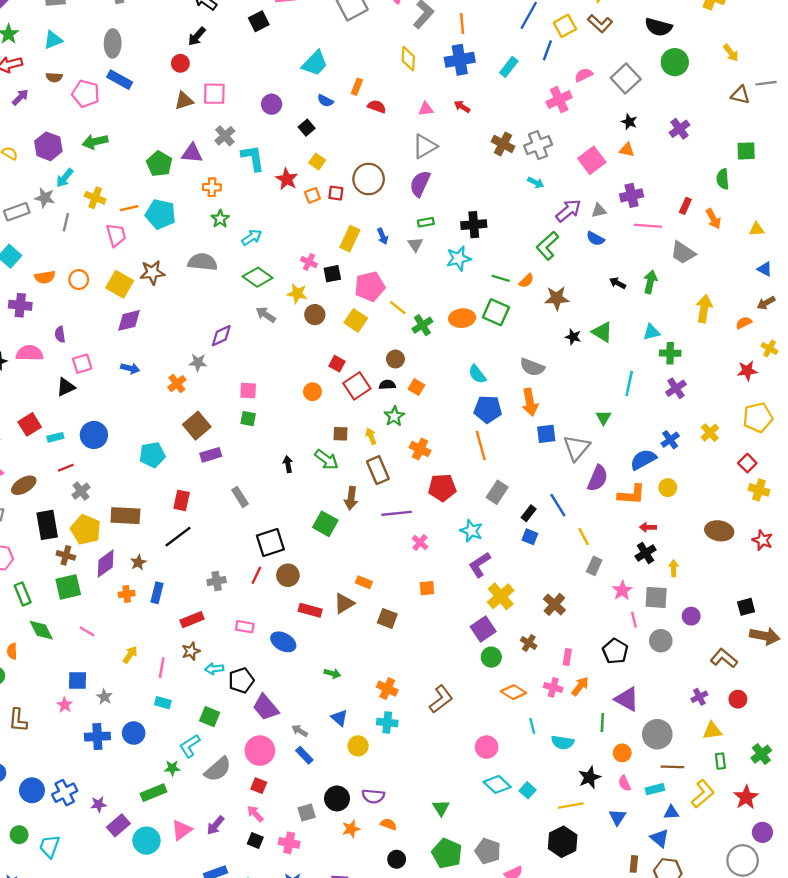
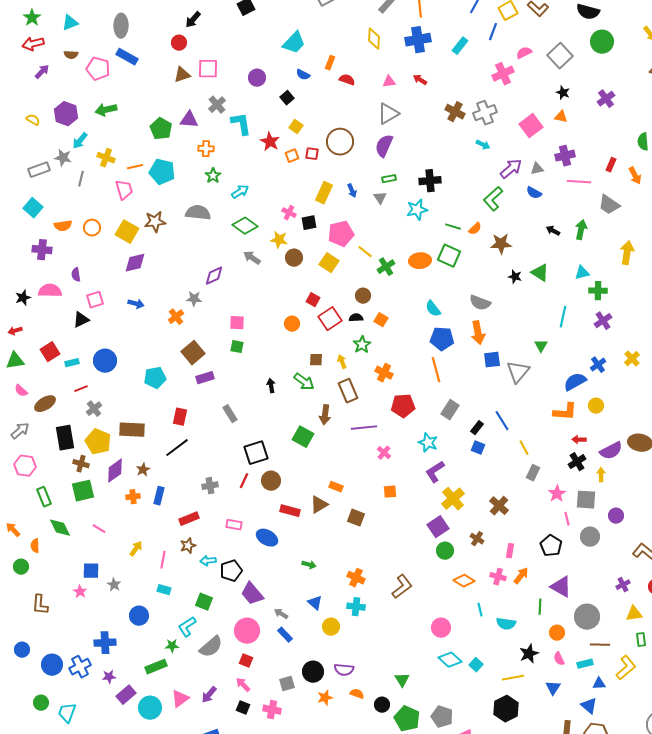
purple semicircle: (598, 478) -> (611, 451), moved, turned 40
blue cross: (97, 737) -> (105, 643), moved
black circle: (397, 859) -> (382, 705), moved

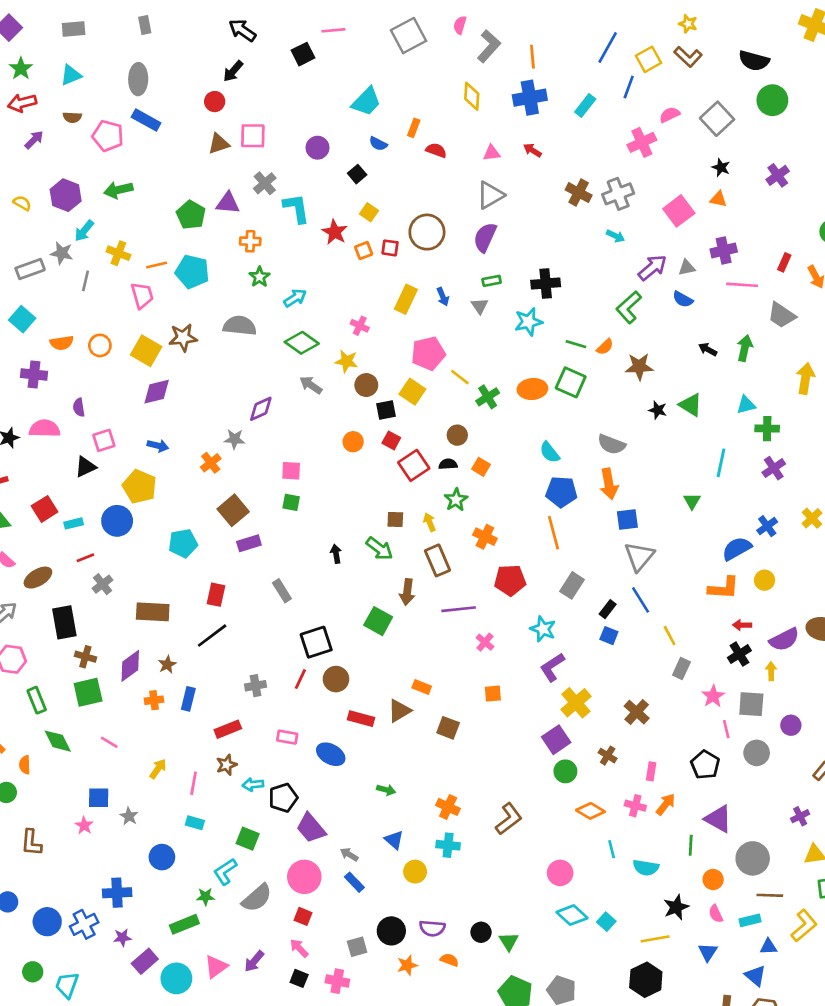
black square: (309, 223) -> (386, 410), moved
orange circle: (292, 324) -> (353, 442), moved
gray triangle: (518, 372) -> (639, 556), moved
yellow pentagon: (98, 442) -> (139, 487), moved
black circle: (382, 705) -> (481, 932), moved

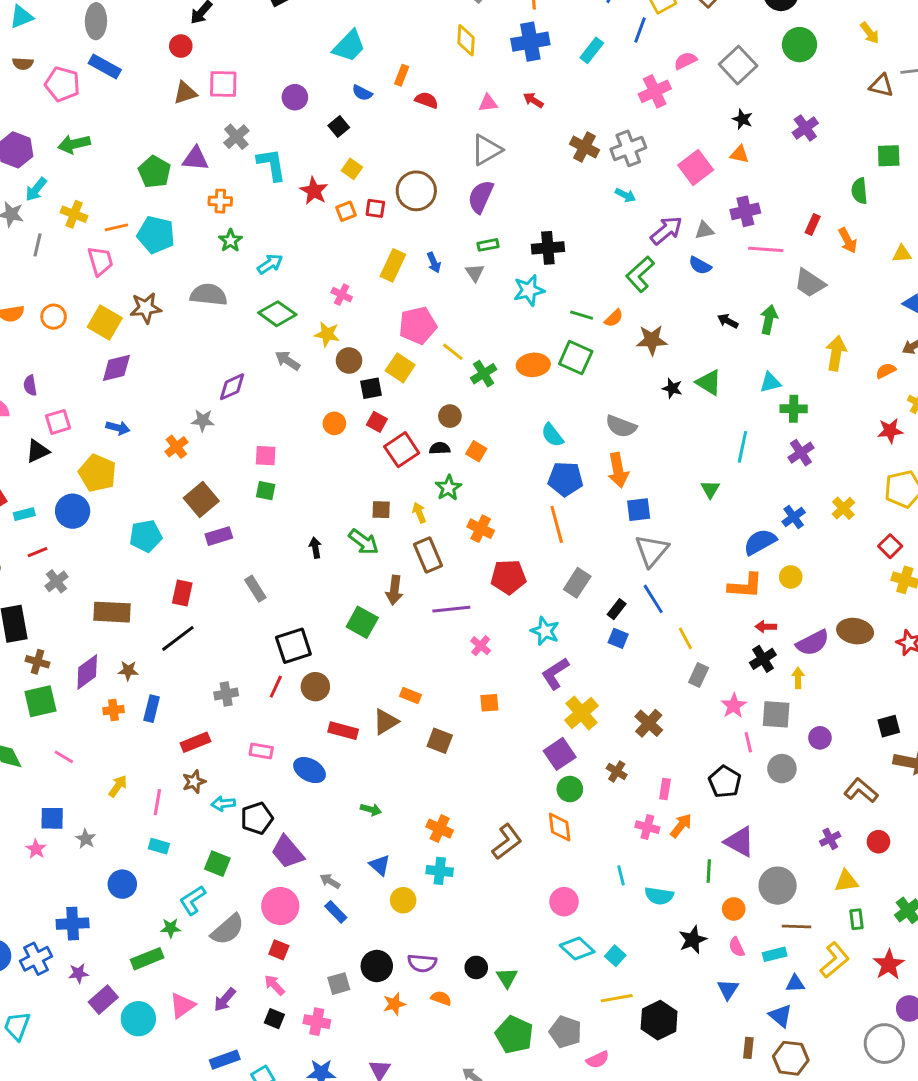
brown star: (167, 665) -> (128, 671), turned 30
orange diamond: (590, 811) -> (560, 827), moved, turned 52
yellow line: (655, 939) -> (617, 998), moved

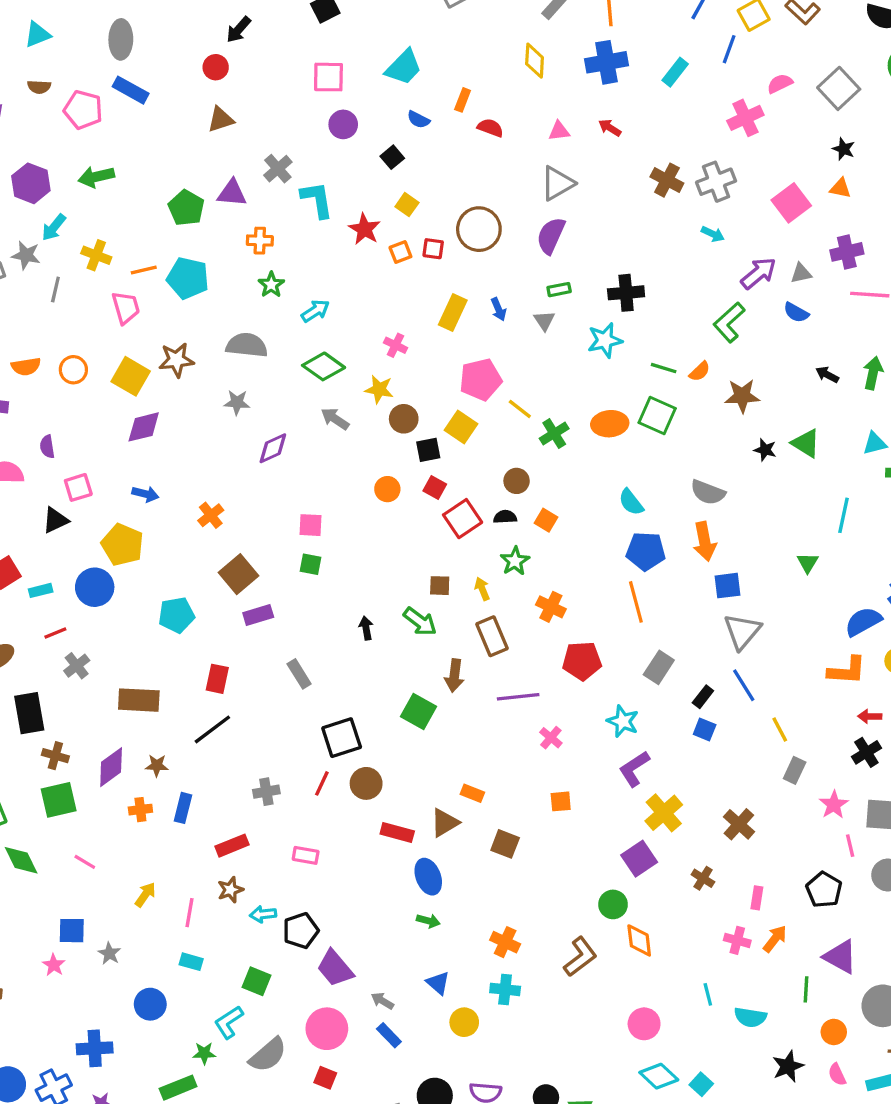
pink square: (223, 84) -> (328, 77), moved
gray star: (203, 420) -> (237, 402), moved
blue ellipse: (310, 770) -> (428, 877), moved, turned 40
green circle: (570, 789) -> (613, 904), moved

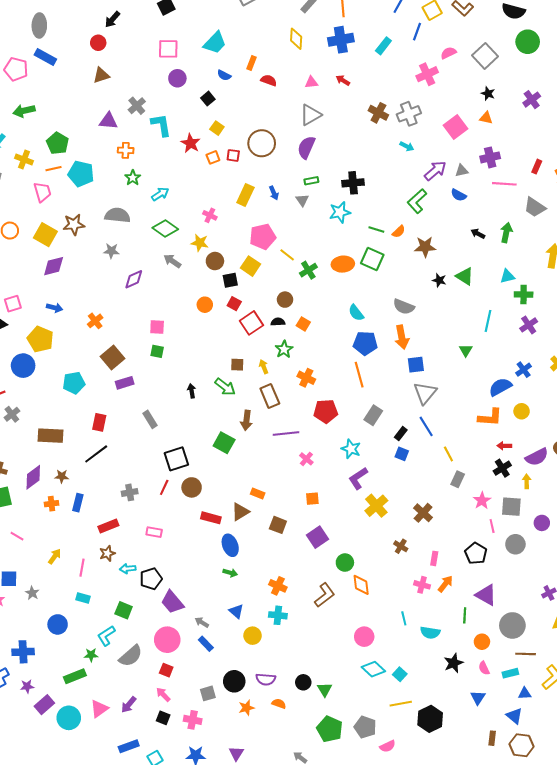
green pentagon: (186, 208) -> (58, 143), moved
purple square: (639, 859) -> (317, 537), moved

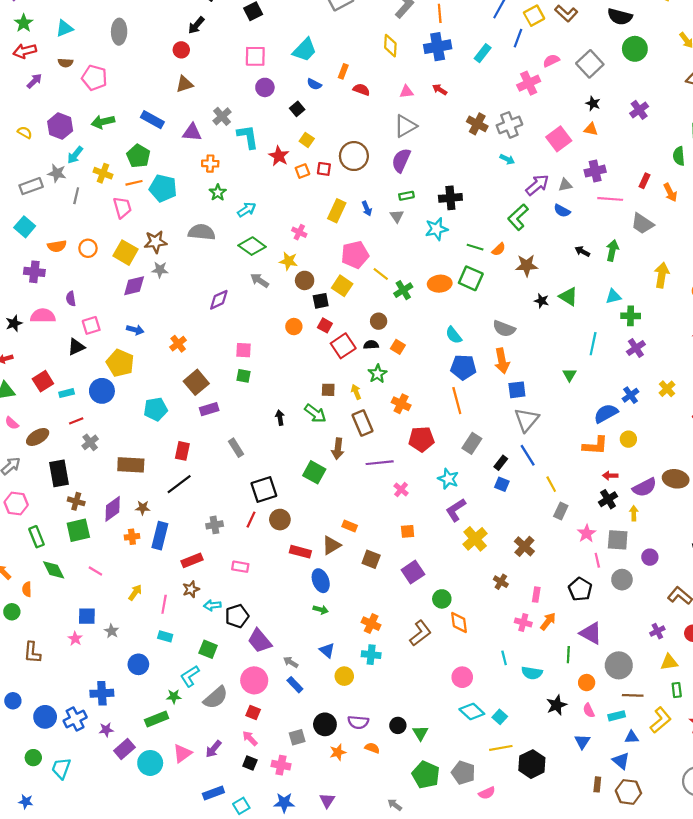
blue rectangle: (45, 57) -> (152, 120), moved
gray star: (111, 251) -> (160, 270), moved
blue rectangle: (78, 503) -> (160, 536), size x1.4

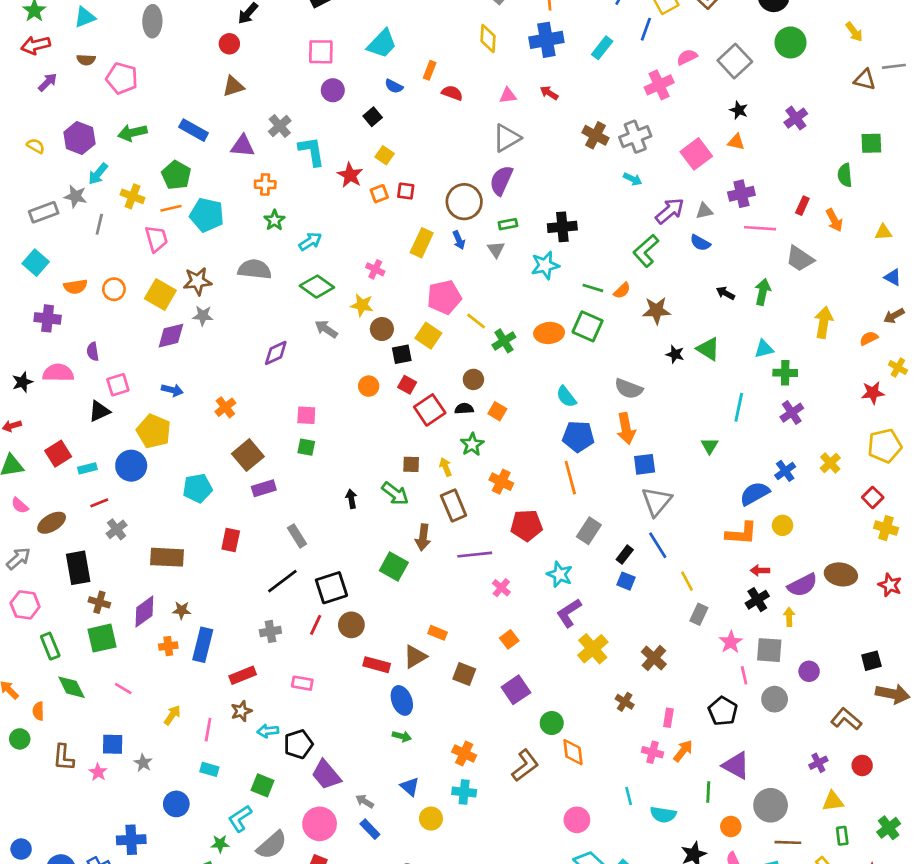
brown circle: (354, 156) -> (464, 202), moved
black line: (179, 484) -> (282, 581), moved
orange square: (408, 531) -> (509, 639), turned -32
brown L-shape: (32, 653) -> (64, 758), moved

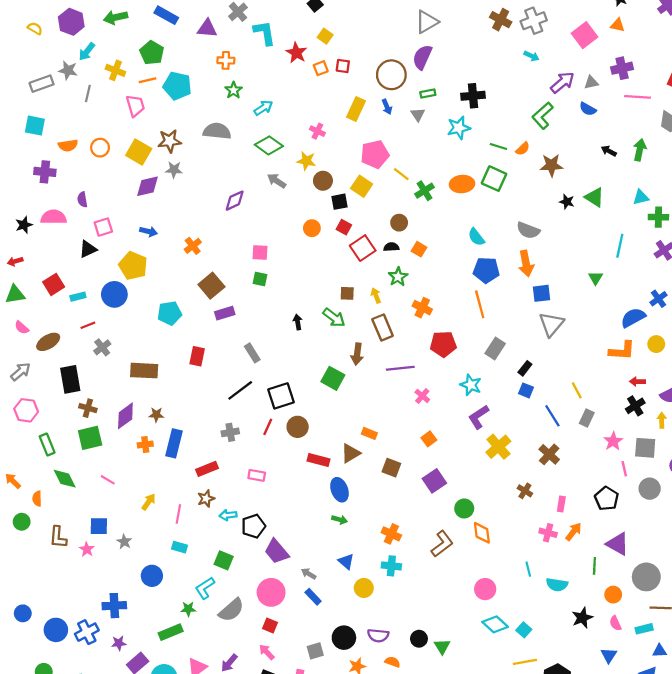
cyan square: (36, 263) -> (35, 126), turned -30
blue line: (658, 545) -> (552, 416), moved

